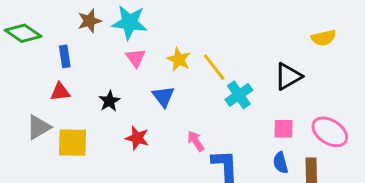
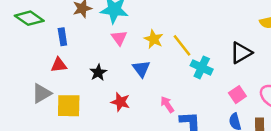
cyan cross: (239, 95) -> (202, 67), turned -30
pink square: (284, 129) -> (237, 95), turned -35

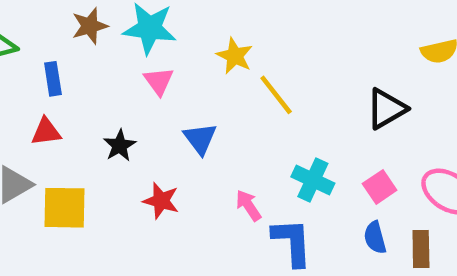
yellow star: (154, 39) -> (235, 56), moved
cyan cross: (202, 67) -> (313, 180), moved

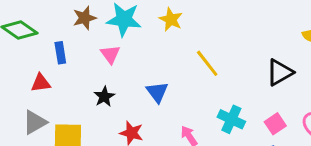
yellow star: (235, 56) -> (171, 19), moved
pink triangle: (159, 81) -> (110, 54), moved
red triangle: (46, 132) -> (41, 83), moved

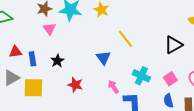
blue rectangle: (60, 53) -> (32, 59), moved
pink triangle: (110, 54) -> (49, 29), moved
blue triangle: (157, 92) -> (103, 58), moved

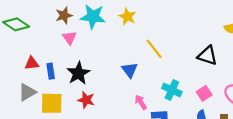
black triangle: (173, 45) -> (207, 55), turned 48
black star: (57, 61) -> (78, 73), size x1.5
red star: (75, 85) -> (86, 100), moved

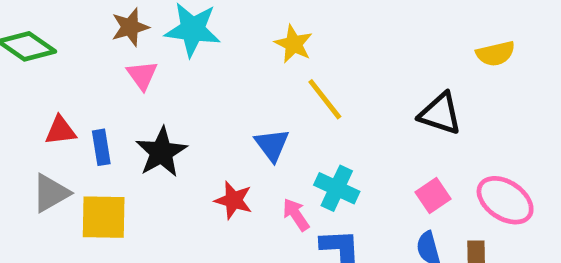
yellow star: (127, 17) -> (294, 44), moved
cyan cross: (172, 90) -> (337, 188), moved
red star: (86, 100) -> (233, 200), moved

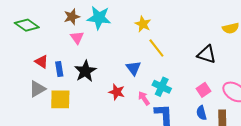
red triangle: (60, 131) -> (41, 62), turned 40

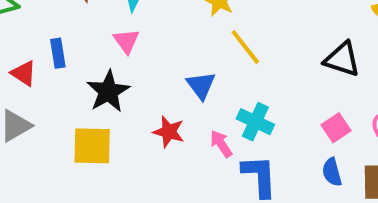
pink triangle: (77, 38) -> (126, 41), moved
blue rectangle: (59, 69) -> (58, 53), moved
yellow square: (60, 99) -> (92, 146), moved

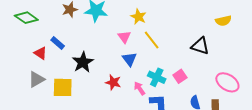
pink triangle: (126, 41) -> (124, 37), moved
blue rectangle: (58, 53) -> (58, 43), turned -40
pink square: (336, 128) -> (180, 76), moved
yellow square: (92, 146) -> (63, 87), moved

